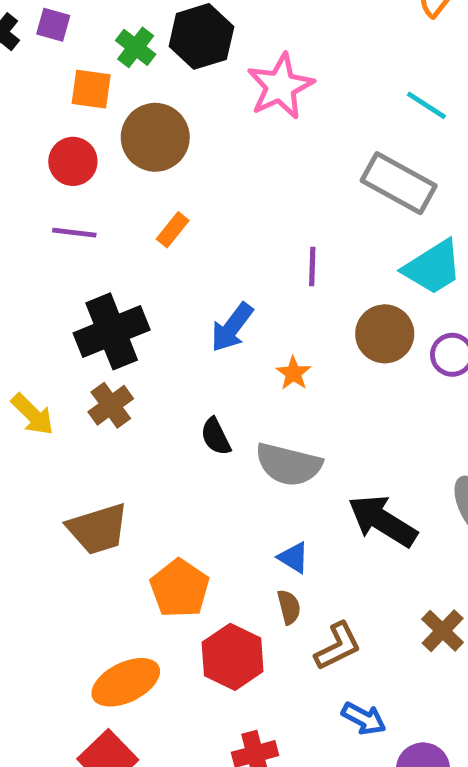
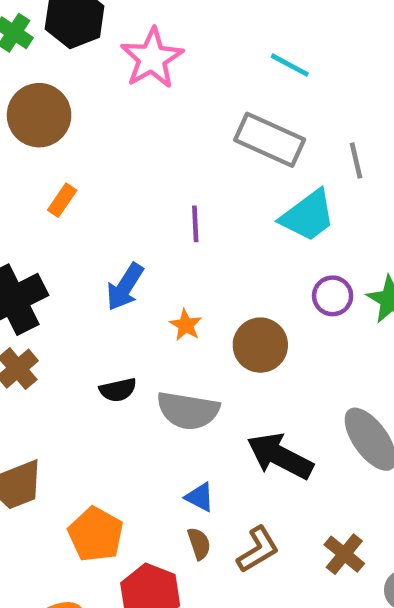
brown circle: (385, 334) -> (260, 345), moved
black semicircle: (216, 436) -> (118, 390), turned -72
brown L-shape: (338, 646) -> (258, 550), moved

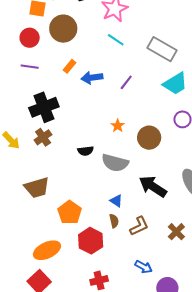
cyan line: (290, 65) -> (116, 40), moved
purple line: (195, 224) -> (126, 82), turned 35
blue arrow: (125, 287) -> (92, 78), moved, turned 45

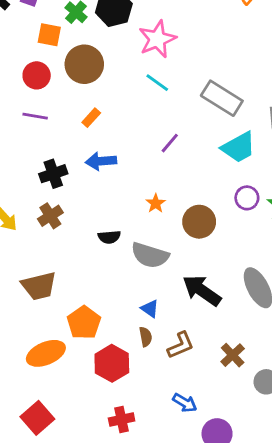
blue arrow: (92, 78) -> (101, 161), moved
black cross: (44, 107) -> (53, 174), size x0.7
orange ellipse: (47, 250) -> (46, 353), moved

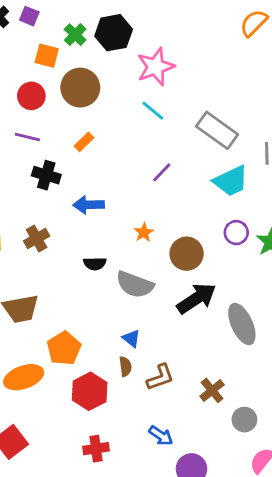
blue arrow: (101, 161) -> (89, 205), moved
black cross: (53, 174) -> (46, 175), moved, turned 32
black arrow: (202, 290) -> (197, 298), moved, turned 108

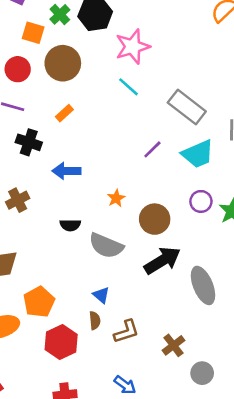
purple line: (162, 172) -> (152, 149), moved

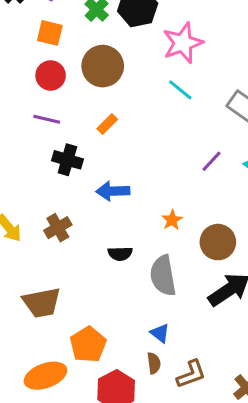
orange square: (33, 33) -> (50, 33), moved
gray semicircle: (106, 246) -> (163, 276), turned 60

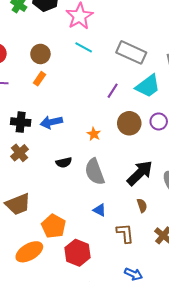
brown circle: (103, 66) -> (40, 54), moved, size x0.7
black cross: (67, 160) -> (21, 122), moved
brown circle: (218, 242) -> (129, 123), moved
brown semicircle: (154, 363) -> (142, 205), moved
brown L-shape: (191, 374) -> (125, 233), turned -65

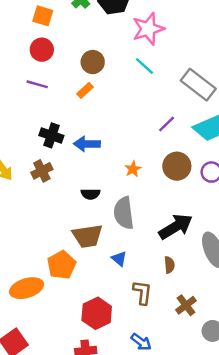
brown trapezoid: (18, 204) -> (87, 236), moved
red hexagon: (78, 253) -> (97, 313), moved

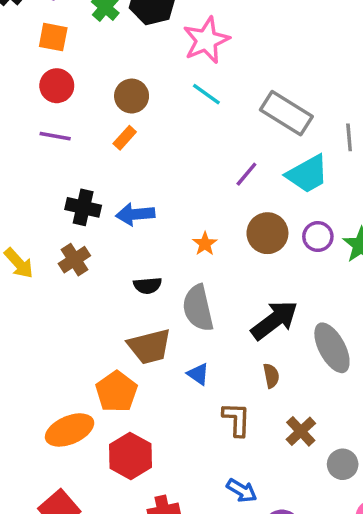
red hexagon: (97, 313) -> (130, 456), moved

